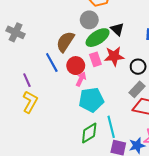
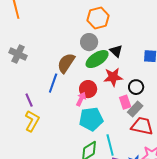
pink rectangle: (95, 59) -> (125, 102), moved
blue line: (52, 62) -> (53, 83), turned 48
red circle: (76, 66) -> (88, 89), moved

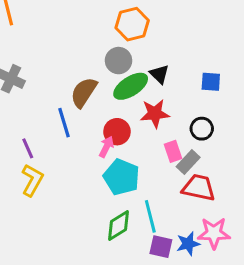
blue line: (53, 83) -> (64, 123), turned -36
black circle: (136, 87) -> (202, 129), moved
cyan pentagon: (91, 119) -> (122, 177), turned 30

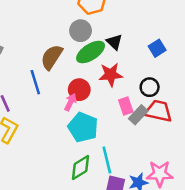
blue square: (211, 82) -> (157, 48), turned -36
red trapezoid: (199, 188) -> (158, 111), moved

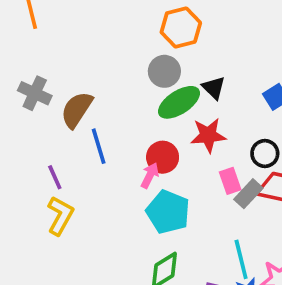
brown semicircle: (52, 57) -> (77, 110), moved
cyan line: (107, 160) -> (241, 259), moved

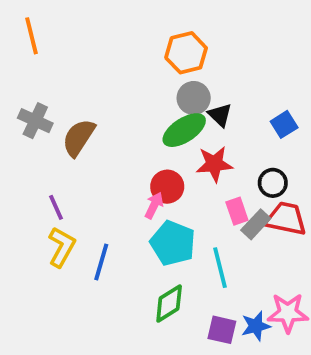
gray circle: (164, 71) -> (194, 98), moved
blue line: (99, 146) -> (101, 262), moved, turned 33
cyan line: (241, 259) -> (220, 268), moved

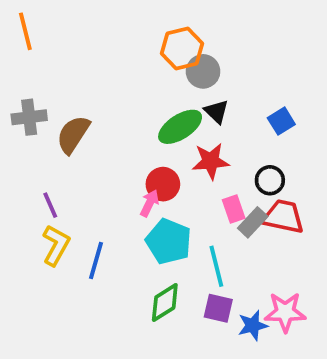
gray circle: (194, 98) -> (203, 71), moved
gray cross: (35, 121) -> (29, 117), turned -32
purple square: (222, 330) -> (218, 308), moved

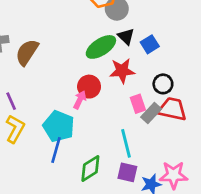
blue square: (281, 121) -> (150, 44), moved
cyan pentagon: (169, 241) -> (59, 126), moved
blue line: (96, 261) -> (56, 150), moved

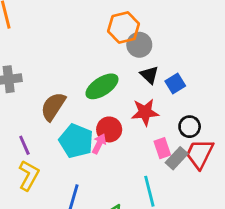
green ellipse: (101, 47) -> (102, 86), moved
brown semicircle: (27, 52) -> (53, 106), moved
red trapezoid: (172, 109) -> (200, 154), turned -76
cyan pentagon: (59, 126) -> (76, 141), moved

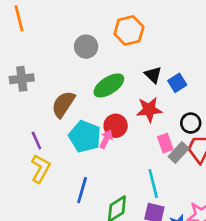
gray circle: (139, 45) -> (86, 47), moved

